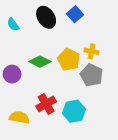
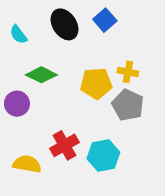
yellow pentagon: (69, 60) -> (96, 83), turned -30
green diamond: (40, 62) -> (41, 75), moved

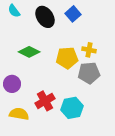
cyan semicircle: (18, 34) -> (14, 11), moved
purple circle: (17, 104) -> (12, 84), moved
gray pentagon: (128, 105) -> (89, 73), turned -30

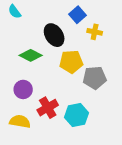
black ellipse: (45, 17) -> (54, 35), moved
yellow cross: (89, 50) -> (95, 32), moved
purple circle: (12, 84) -> (23, 89), moved

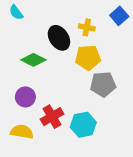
blue square: (78, 15) -> (119, 16), moved
yellow cross: (95, 32) -> (87, 27), moved
yellow pentagon: (71, 62) -> (88, 58), moved

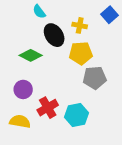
cyan semicircle: (16, 12) -> (39, 12), moved

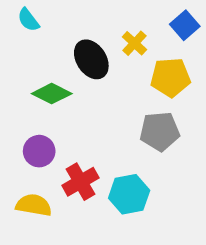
cyan semicircle: (39, 12) -> (28, 20), moved
yellow cross: (80, 25) -> (134, 43), turned 32
yellow pentagon: (81, 53) -> (170, 77), moved

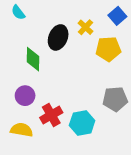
black ellipse: (91, 59) -> (58, 37), turned 55
green diamond: (52, 94) -> (33, 59), turned 65
gray pentagon: (160, 131) -> (115, 99), moved

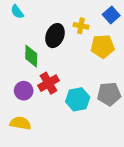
yellow cross: (85, 27) -> (81, 26), turned -32
red cross: (51, 115) -> (48, 83), moved
cyan hexagon: (82, 123) -> (78, 99), moved

